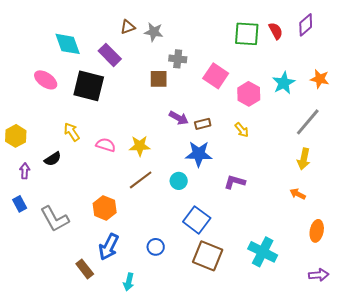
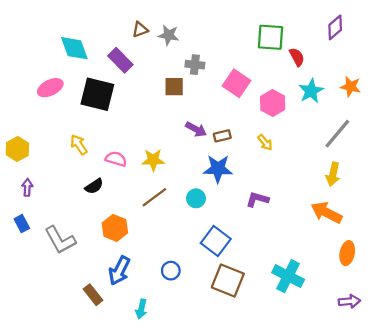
red semicircle: (276, 31) -> (297, 57), moved
pink ellipse: (46, 80) -> (50, 88), turned -60
black semicircle: (53, 159) -> (94, 186), moved
orange arrow: (298, 194) -> (326, 213), size x1.8

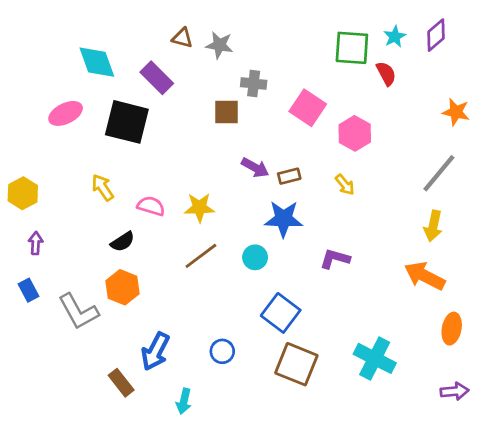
brown triangle: (140, 30) -> (182, 38), turned 35
cyan star: (311, 91) -> (395, 36), moved, size x0.7
orange hexagon: (115, 228) -> (123, 287), moved

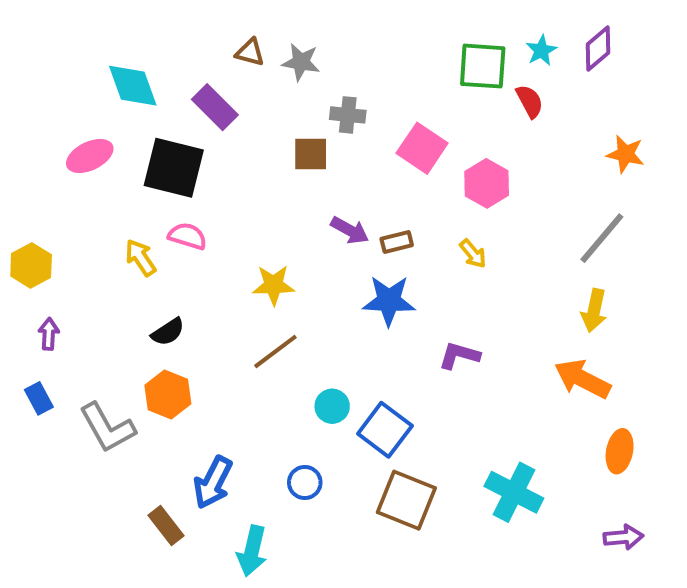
pink semicircle: (151, 206) -> (187, 236), moved
cyan circle: (255, 257) -> (332, 406), moved
cyan arrow: (184, 401) -> (252, 551), size x1.4

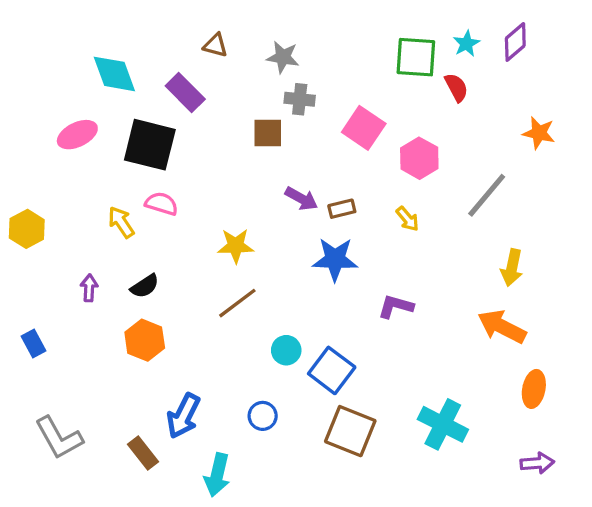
gray star: (301, 62) -> (283, 57), moved
gray line: (602, 238) -> (487, 195), moved
purple arrow: (49, 334) -> (89, 288), moved
gray L-shape: (107, 428) -> (59, 438), moved

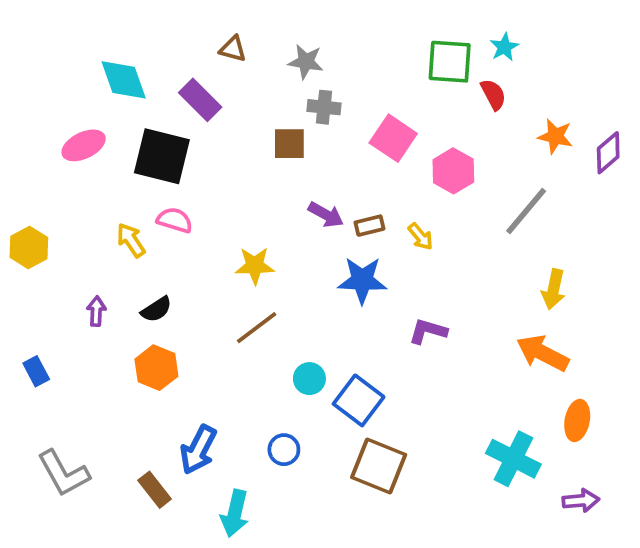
purple diamond: (515, 42) -> (608, 153), moved
orange star: (539, 133) -> (555, 136), moved
yellow arrow: (407, 219) -> (421, 236), moved
cyan cross: (443, 424) -> (513, 459), moved

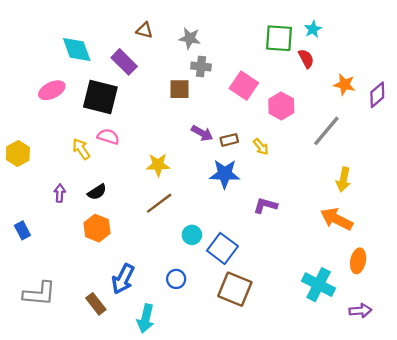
gray L-shape: (64, 473) -> (39, 294), turned -56

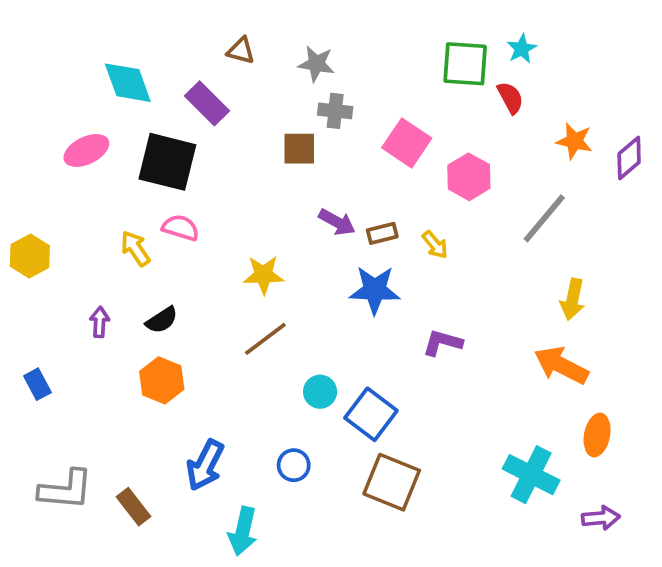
brown rectangle: (96, 304) -> (133, 507), moved

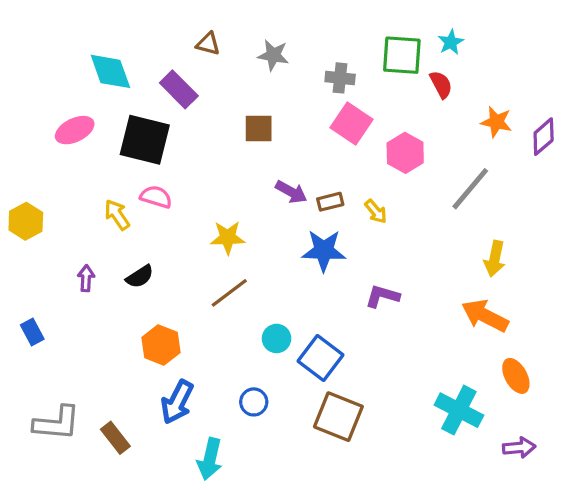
gray cross: (335, 111) -> (340, 78), moved
orange hexagon: (162, 380) -> (161, 345), moved
orange ellipse: (597, 435) -> (516, 376), turned -40

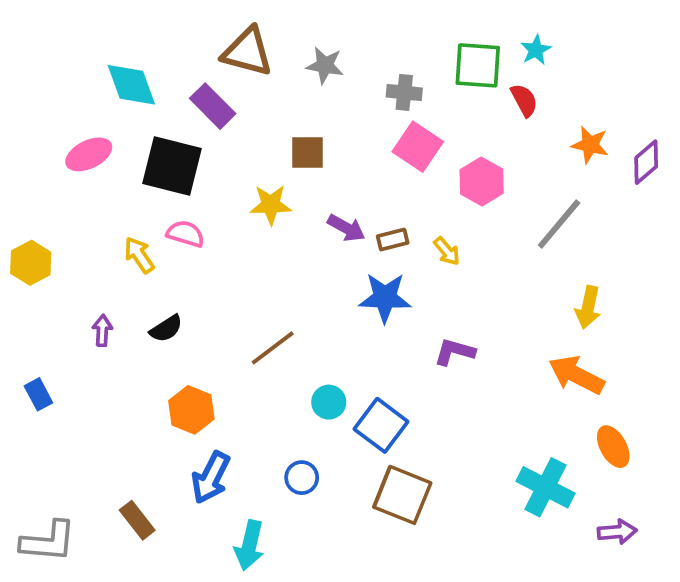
brown triangle: (208, 44) -> (247, 52), size x1.8
yellow star: (228, 238) -> (271, 205), moved
gray L-shape: (57, 423) -> (48, 541), moved

